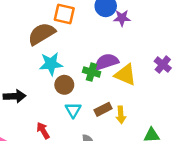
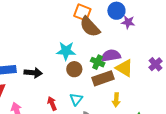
brown semicircle: (42, 34) -> (90, 27), moved, turned -110
brown rectangle: (103, 109) -> (103, 78), moved, size x1.5
cyan triangle: (73, 110) -> (76, 99), moved

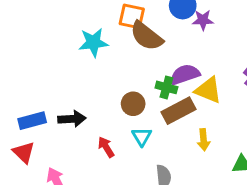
cyan star: (66, 51) -> (93, 42), moved
cyan triangle: (76, 99) -> (142, 137), moved
red arrow: (52, 103) -> (106, 147), moved

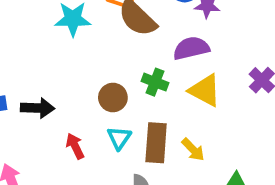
purple semicircle: (185, 74) -> (191, 48), moved
brown rectangle: (178, 111) -> (156, 143), moved, turned -64
yellow arrow: (204, 140) -> (193, 150), turned -45

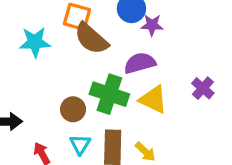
green cross: (155, 82) -> (109, 94), size x1.6

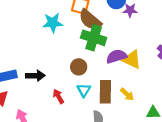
purple semicircle: (140, 63) -> (117, 56), moved
green cross: (109, 94) -> (94, 38), moved

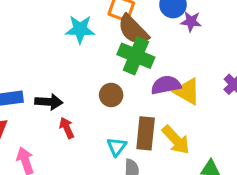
cyan triangle: (84, 90) -> (117, 147), moved
yellow arrow: (127, 94) -> (176, 140), size x1.5
red arrow: (58, 96) -> (67, 128), moved

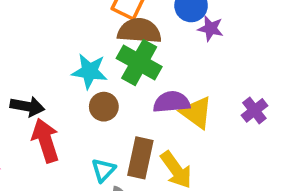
cyan star: (80, 29) -> (90, 71), moved
brown semicircle: (133, 30) -> (139, 31), turned 132
red arrow: (67, 128) -> (45, 140), size x1.6

